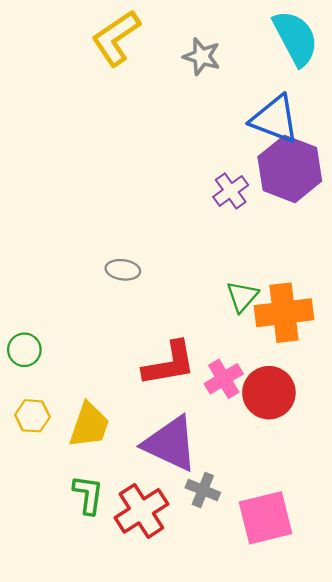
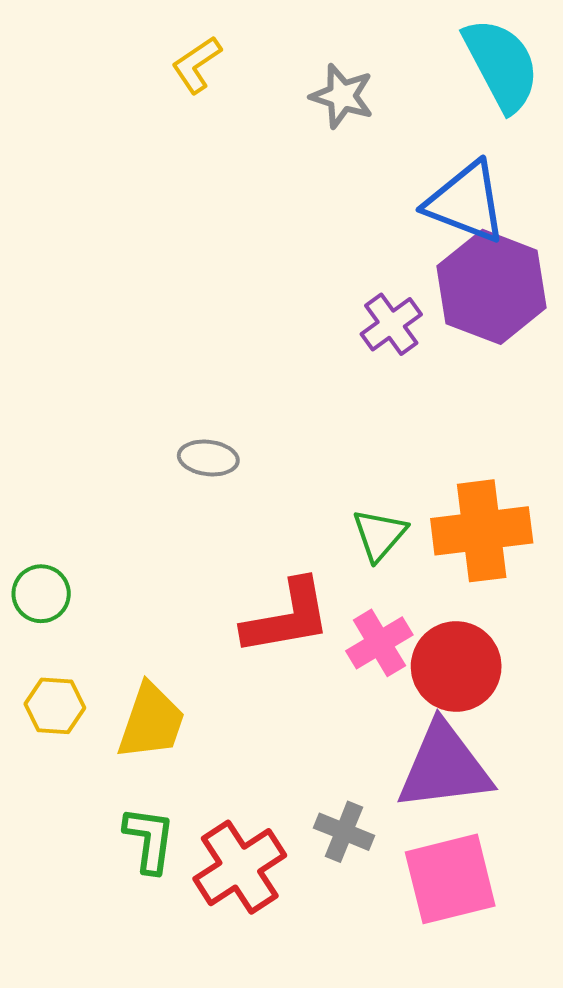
yellow L-shape: (116, 38) -> (196, 65), size x0.6
green triangle: (242, 296) -> (379, 535), moved
purple triangle: (170, 444) -> (444, 767), moved, turned -32

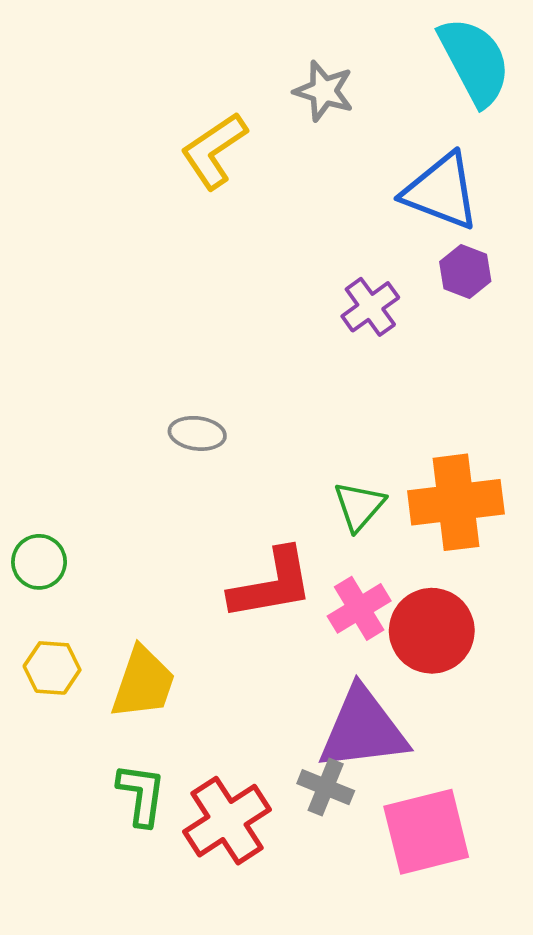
yellow L-shape: (196, 65) -> (214, 151), moved, size x1.4
purple hexagon: (492, 287) -> (465, 272), size x0.5
purple triangle: (444, 767) -> (363, 729), moved

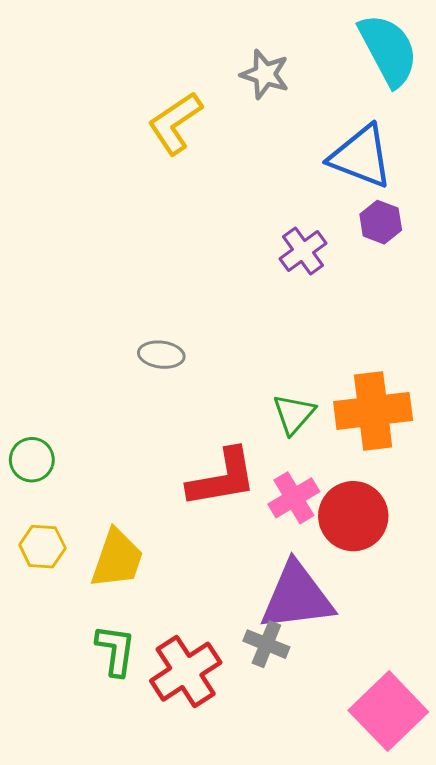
pink square: (426, 832) -> (388, 711), moved, turned -30

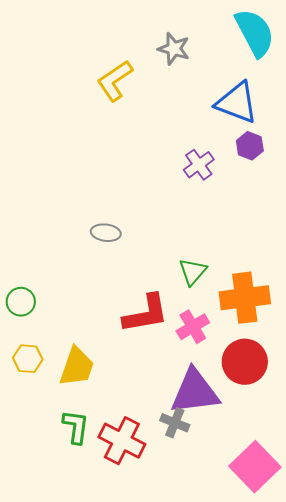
orange cross: (373, 411) -> (245, 298), moved
red circle: (353, 516) -> (245, 362), moved
red cross: (186, 672) -> (122, 441), turned -30

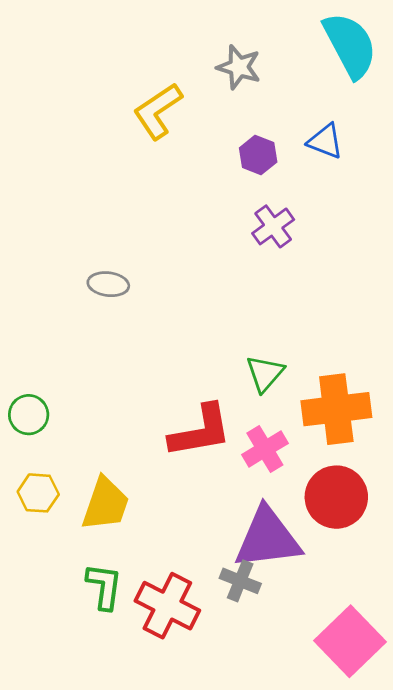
blue triangle: (237, 103) -> (325, 141), size x0.6
purple hexagon: (250, 146) -> (258, 155), moved
gray ellipse: (106, 233) -> (108, 284), moved

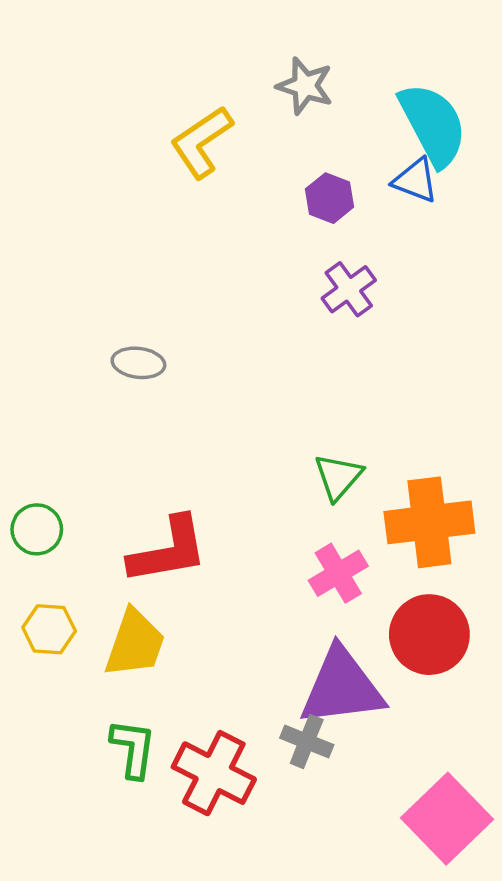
cyan semicircle: (350, 45) -> (433, 124), moved
red L-shape: (200, 431) -> (168, 550), moved

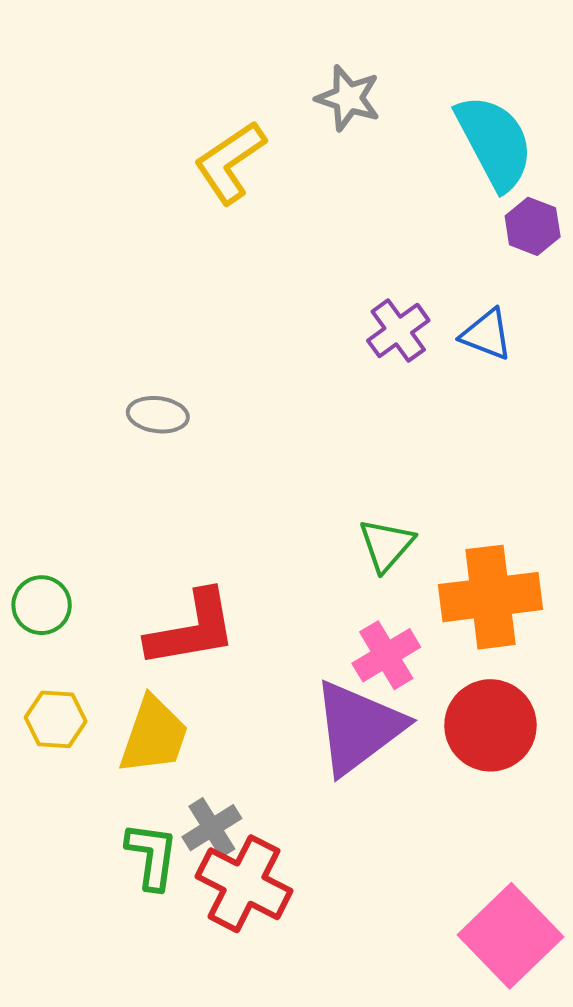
blue triangle: (415, 181) -> (486, 335), moved
purple hexagon: (329, 198) -> (533, 226), moved
purple triangle: (342, 687) -> (358, 727), moved, turned -30
gray cross: (307, 741) -> (212, 828), moved, turned 36

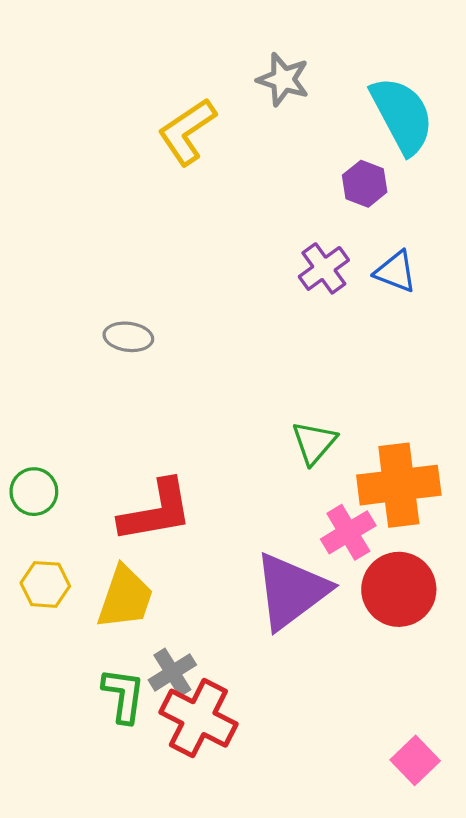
purple hexagon: (533, 226) -> (365, 184), moved
pink cross: (386, 655) -> (348, 532), moved
pink square: (511, 936) -> (415, 760), size x0.6

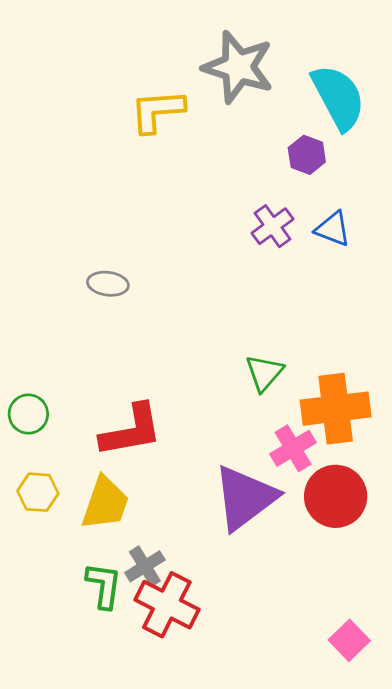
gray star: (283, 79) -> (238, 67), size x1.6
yellow L-shape: (187, 132) -> (157, 111), turned 30

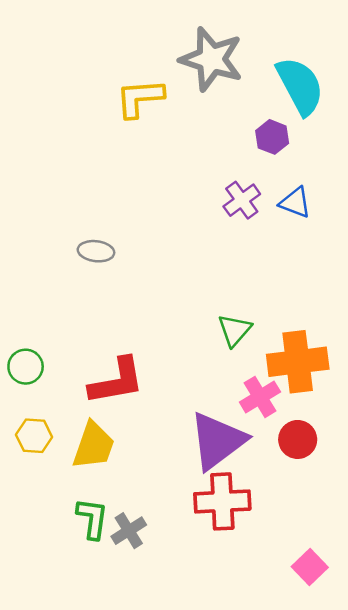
red circle: (336, 496) -> (298, 439), size x0.7
gray cross: (145, 566) -> (129, 531), moved
red cross: (167, 605) -> (222, 501), moved, turned -30

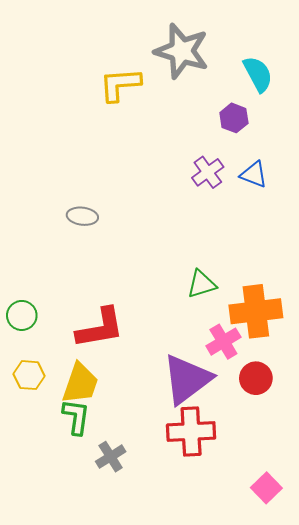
cyan semicircle: (300, 86) -> (258, 74), size x0.7
green triangle: (234, 330) -> (202, 284), turned 32
green L-shape: (92, 518) -> (76, 417), moved

